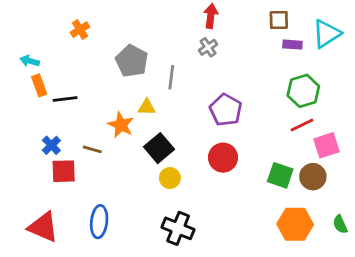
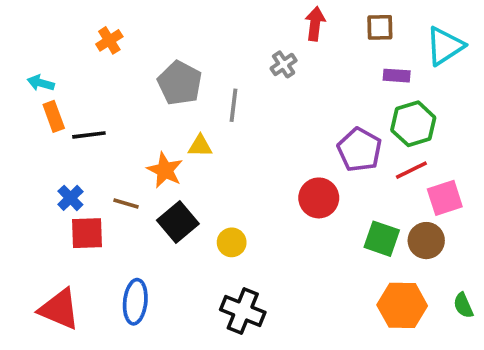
red arrow: (211, 16) -> (315, 24), moved
purple rectangle: (292, 45) -> (397, 76), moved
purple pentagon: (226, 110) -> (360, 150), moved
black square: (159, 148) -> (178, 222), moved
red circle: (223, 158) -> (319, 198), moved

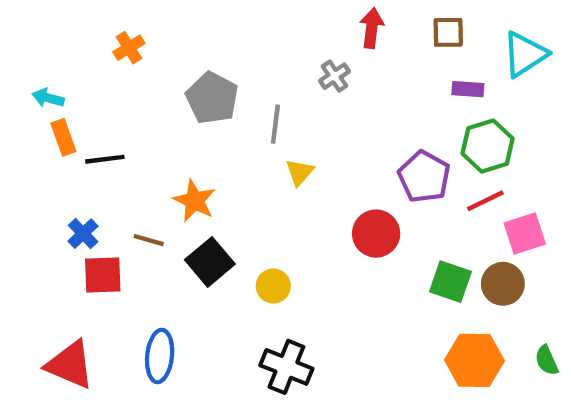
yellow triangle: (200, 146) -> (300, 172), moved, turned -50

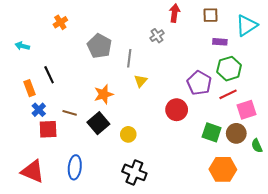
orange rectangle: (63, 137) -> (30, 88), moved
black line: (105, 159) -> (49, 75), turned 72
orange star: (195, 201) -> (104, 94), moved, turned 30
green semicircle: (547, 360) -> (257, 146), moved

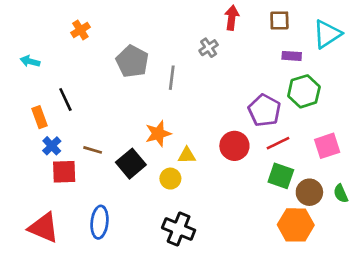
yellow triangle: (141, 81) -> (187, 155), moved, turned 48
orange star: (104, 94) -> (158, 134), moved
red line: (228, 94) -> (278, 143), moved
brown circle: (236, 133) -> (309, 192), moved

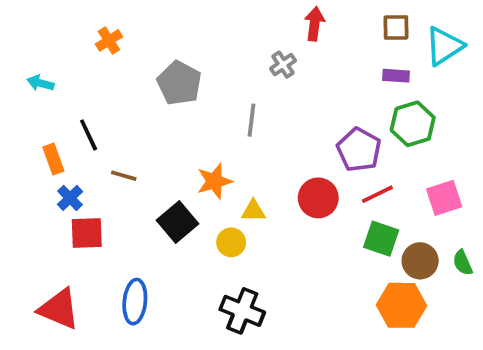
brown square: (279, 20) -> (396, 28), moved
gray line: (172, 78) -> (252, 120), moved
brown line: (93, 150) -> (124, 176), moved

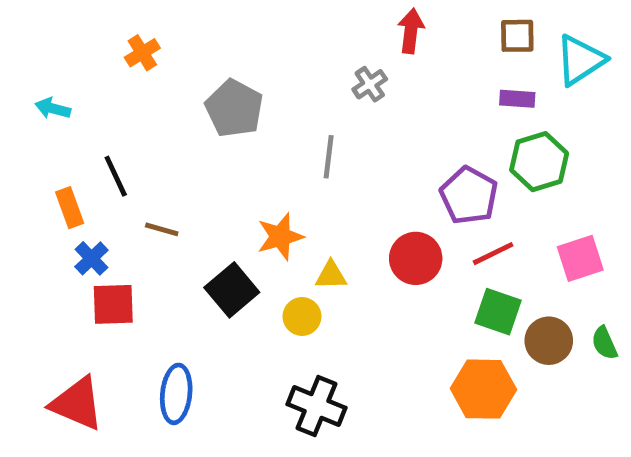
orange hexagon: (402, 305) -> (483, 389), moved

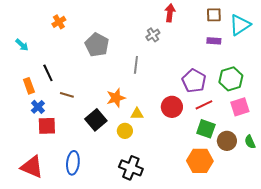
cyan arrow: (53, 108) -> (22, 45), turned -152
green hexagon: (539, 162) -> (231, 79), moved

